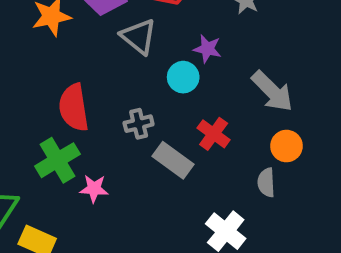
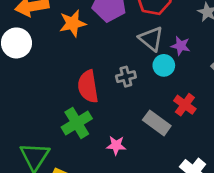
gray triangle: (139, 37) -> (151, 39), moved
gray cross: (139, 124) -> (126, 77), moved
pink star: (94, 189) -> (116, 145), moved

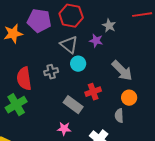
purple star: (181, 46) -> (96, 41), moved
red cross: (185, 105) -> (93, 92), turned 35
pink star: (116, 145) -> (64, 129), moved

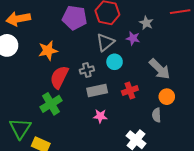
orange star: (13, 34) -> (48, 51), moved
gray triangle: (69, 45) -> (105, 42), turned 42
red semicircle: (24, 79) -> (59, 77), turned 35
gray rectangle: (73, 105) -> (97, 91), moved, turned -48
pink star: (64, 129) -> (100, 116), moved

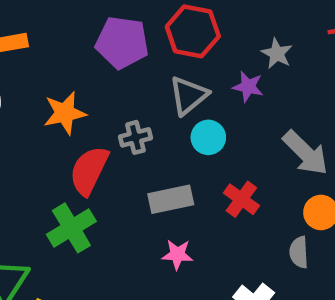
gray cross: (87, 70) -> (135, 137), moved
red cross: (130, 91) -> (241, 199), turned -35

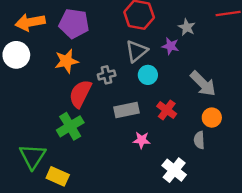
purple pentagon: (122, 42) -> (74, 24), moved
pink star: (177, 254) -> (142, 140), moved

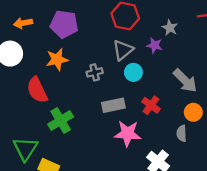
orange arrow: (30, 22) -> (23, 23), size x0.7
red semicircle: (80, 94) -> (37, 90), moved, turned -52
pink star: (142, 140) -> (128, 133), size x1.6

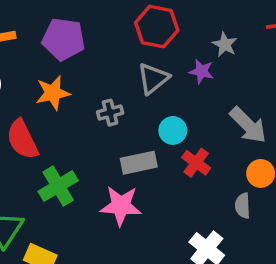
cyan circle: (133, 72) -> (173, 130), moved
pink star: (128, 133) -> (121, 206), moved

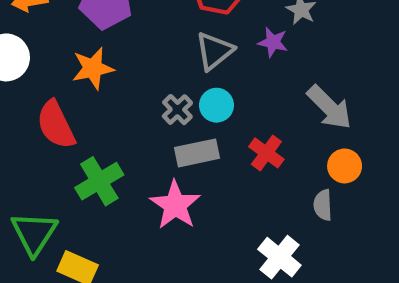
gray cross: (110, 113) -> (177, 110), moved, turned -30
cyan circle: (173, 130) -> (216, 105), moved
pink star: (121, 206) -> (175, 205), turned 30

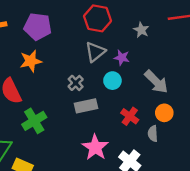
purple star: (273, 42) -> (122, 58), moved
cyan circle: (216, 105) -> (112, 81), moved
red cross: (266, 153) -> (130, 116), moved
pink star: (175, 205) -> (95, 147), moved

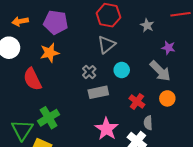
purple star: (122, 58) -> (168, 48), moved
green cross: (34, 121) -> (49, 118), moved
gray semicircle: (153, 134) -> (148, 123), moved

